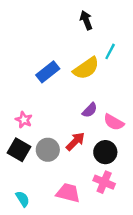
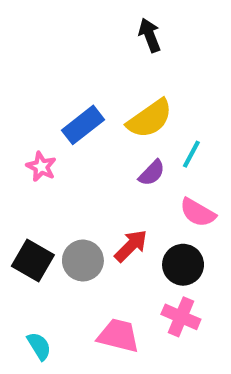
cyan line: (110, 51) -> (191, 154), moved
purple semicircle: (90, 110) -> (152, 173), moved
pink star: (24, 120) -> (41, 167), moved

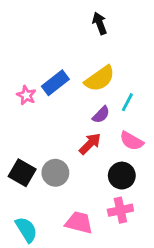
pink star: (41, 167) -> (26, 95), moved
red arrow: (131, 246) -> (90, 144), moved
pink cross: (181, 317) -> (120, 210), turned -35
cyan semicircle: (39, 346) -> (26, 230), size x1.4

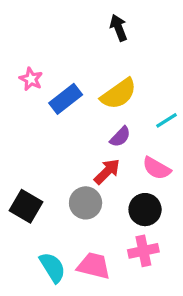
pink star: (26, 95) -> (31, 79), moved
cyan line: (127, 102) -> (166, 120), moved, turned 30
gray circle: (55, 173) -> (86, 203), moved
cyan semicircle: (26, 230) -> (52, 267), moved

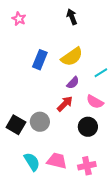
pink star: (31, 79) -> (19, 19), moved
blue rectangle: (66, 99) -> (40, 60), turned -30
gray circle: (86, 203) -> (40, 122), moved
pink cross: (143, 251) -> (87, 166), moved

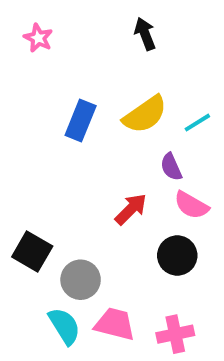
cyan line: (101, 73) -> (197, 123), moved
purple semicircle: (73, 83) -> (171, 167), moved, turned 112
gray circle: (40, 122) -> (81, 280), moved

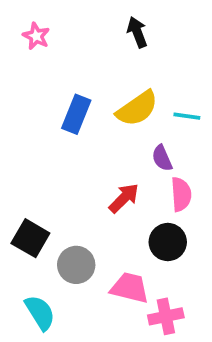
cyan line: (197, 123) -> (187, 116), turned 40
pink semicircle: (191, 205) -> (181, 194), turned -124
pink trapezoid: (115, 324) -> (130, 288), moved
cyan semicircle: (64, 326) -> (40, 313), moved

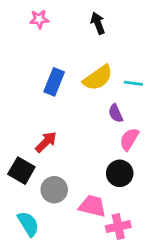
pink star: (36, 36) -> (39, 19), moved, turned -30
pink semicircle: (181, 194) -> (129, 139), turned -145
red arrow: (124, 198) -> (46, 142), moved

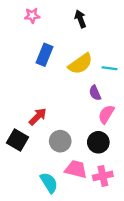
blue rectangle: (54, 82) -> (44, 55), moved
gray circle: (54, 190) -> (60, 141), moved
cyan semicircle: (28, 224) -> (49, 183), moved
pink cross: (118, 227) -> (103, 176), moved

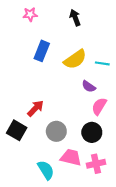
purple semicircle: (95, 93) -> (89, 86), turned -32

